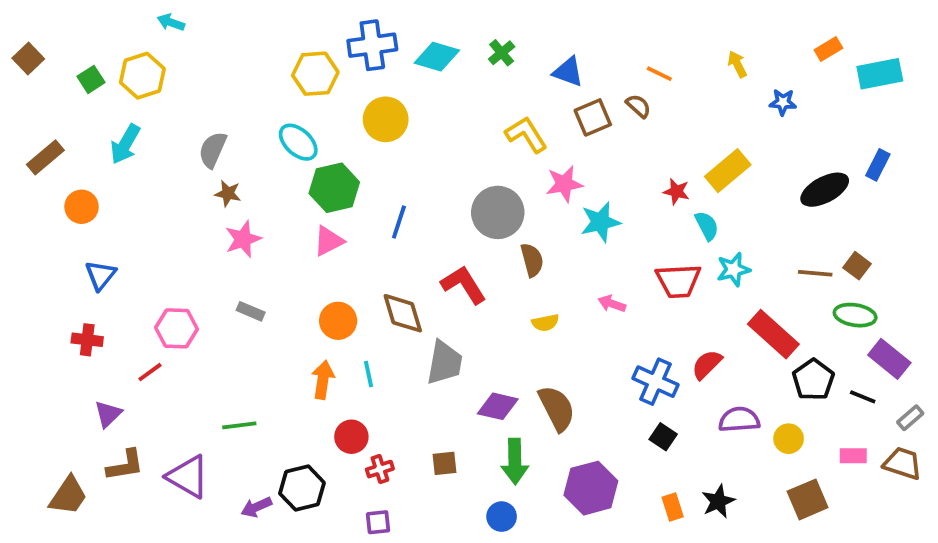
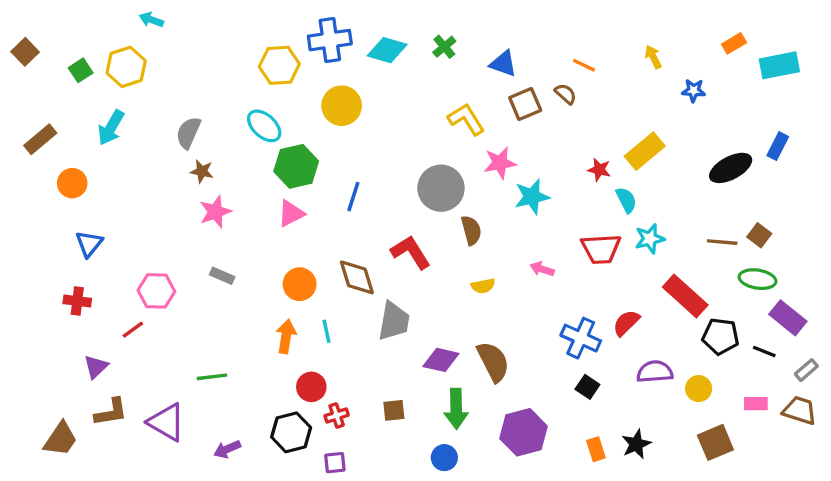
black pentagon: (813, 380) -> (720, 336), turned -30
black hexagon: (302, 488) -> (291, 432), moved

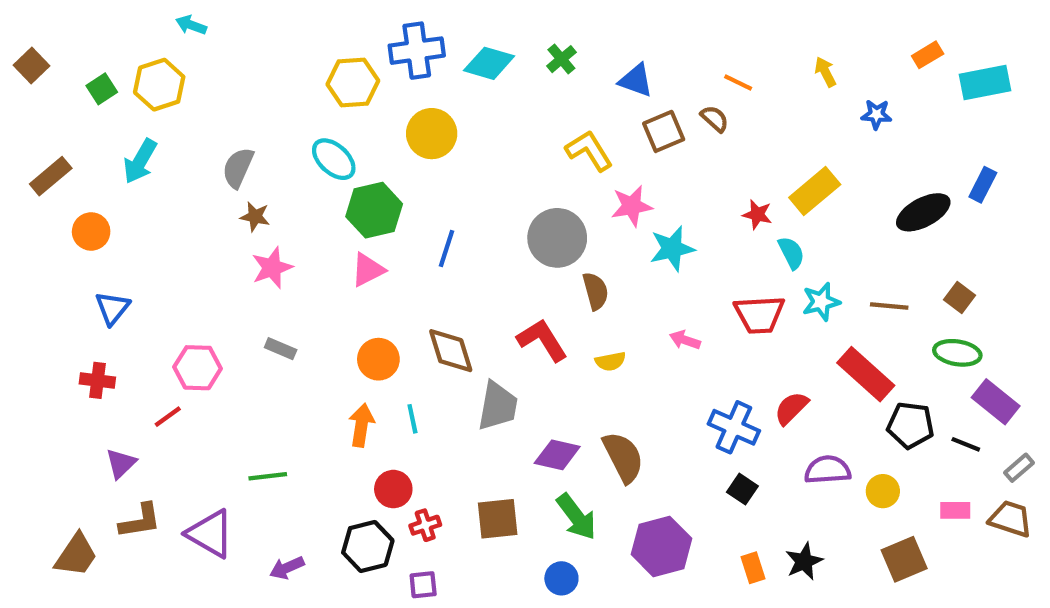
brown line: (722, 242) -> (889, 306), moved
red L-shape: (411, 252) -> (542, 340), moved
green arrow: (456, 409) -> (576, 517), turned -36
brown square: (394, 410) -> (498, 519), size x1.5

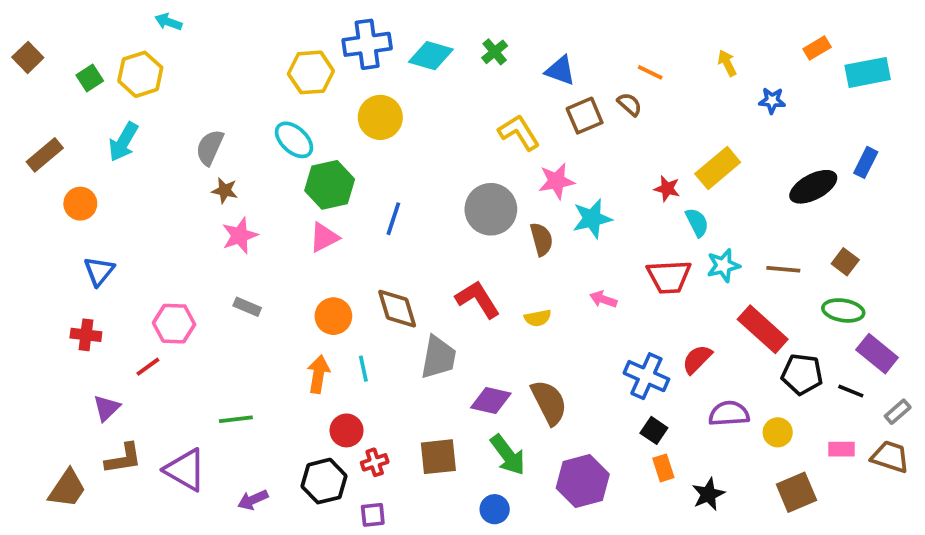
brown semicircle: (596, 291) -> (541, 239), moved
orange rectangle: (753, 568) -> (663, 468), moved

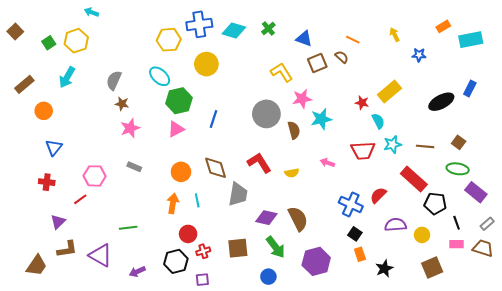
black line: (851, 391) -> (457, 223), moved, turned 48

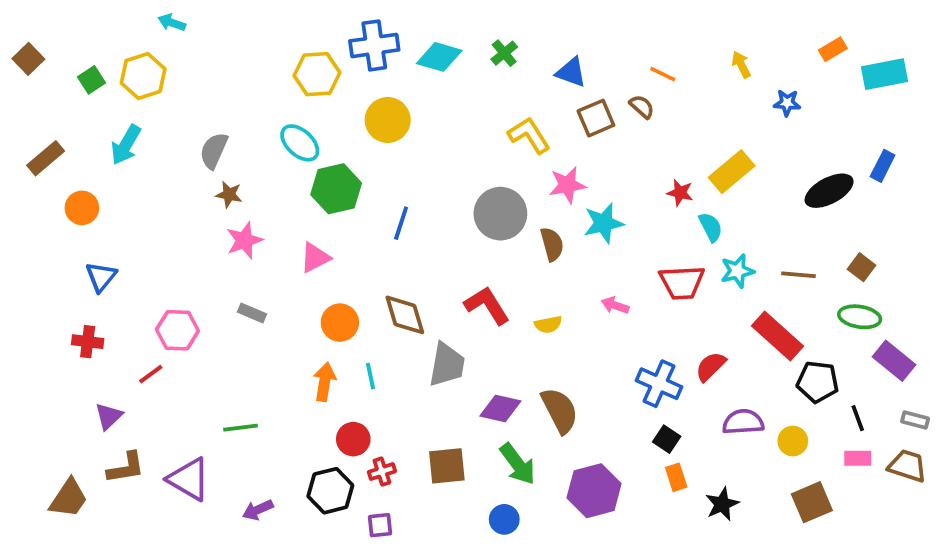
pink triangle: (176, 129) -> (315, 258), moved
gray rectangle: (487, 224) -> (915, 420), turned 56

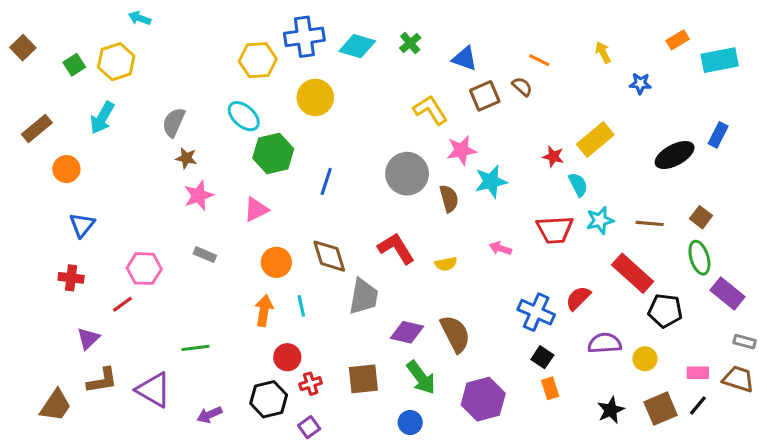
green ellipse: (860, 317) -> (699, 258), turned 64
black line: (858, 418) -> (698, 405), moved, turned 60
black star: (722, 504) -> (611, 410), moved
purple square: (380, 525) -> (309, 427), turned -30

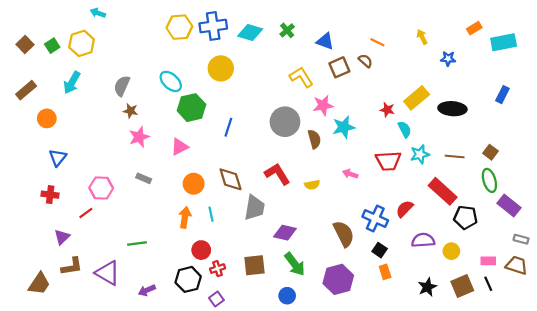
brown square: (23, 48) -> (25, 44), moved
yellow hexagon: (258, 60) -> (179, 27), moved
black ellipse: (675, 155) -> (452, 109), moved, turned 32
brown semicircle: (455, 334) -> (344, 234), moved
black line: (698, 405) -> (488, 284), turned -64

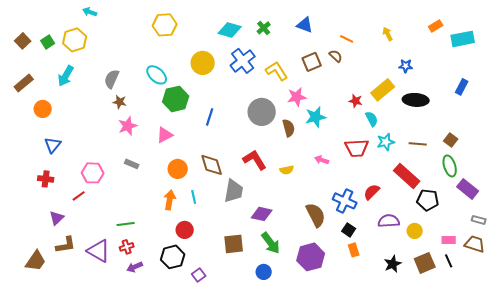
blue cross: (213, 26) -> (243, 61), moved, turned -30
blue triangle: (325, 41) -> (305, 25), moved
blue star: (448, 59) -> (406, 66), moved
red cross: (218, 269) -> (127, 247), moved

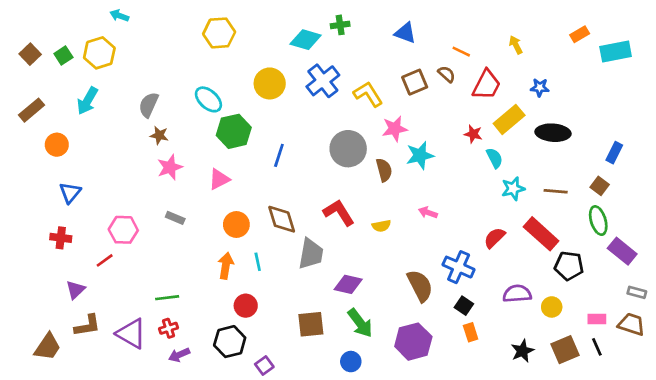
green cross: (264, 28) -> (340, 25), moved, turned 32
blue rectangle: (462, 87) -> (614, 153), moved
red trapezoid: (357, 148) -> (486, 85), moved, turned -60
red semicircle: (372, 192) -> (494, 238), moved

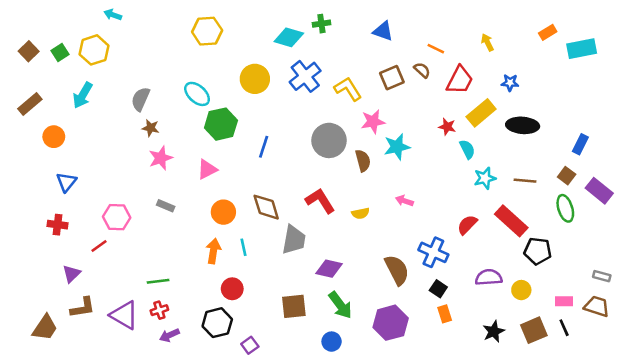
purple rectangle: (622, 251) -> (599, 191), moved

